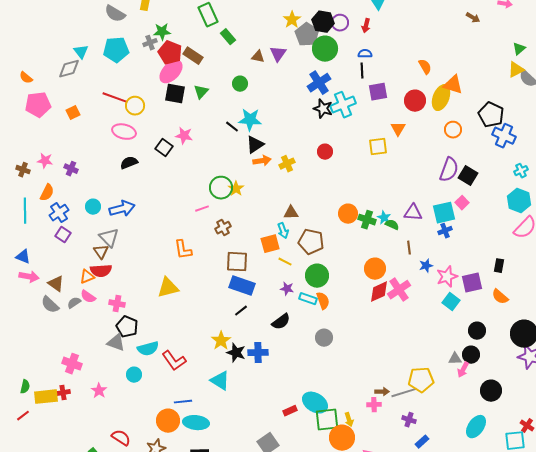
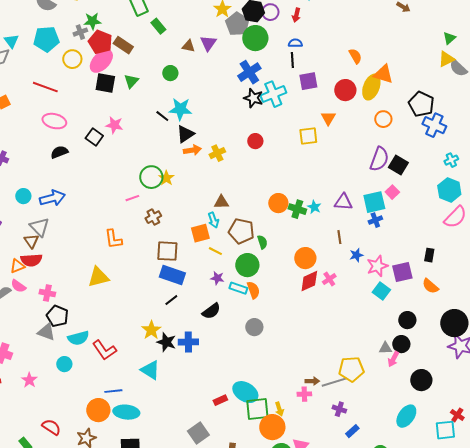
yellow circle: (135, 106) -> (72, 59), moved
green semicircle: (392, 225) -> (262, 242), moved, turned 48
pink cross: (399, 290) -> (329, 279), size x0.6

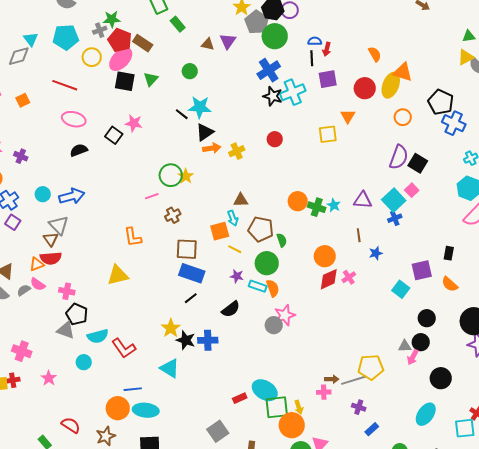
red arrow: (296, 15) -> (327, 49), moved
green triangle: (449, 38) -> (469, 36), turned 32
cyan square: (374, 202) -> (394, 200), turned -30
pink star: (377, 266) -> (285, 315), moved

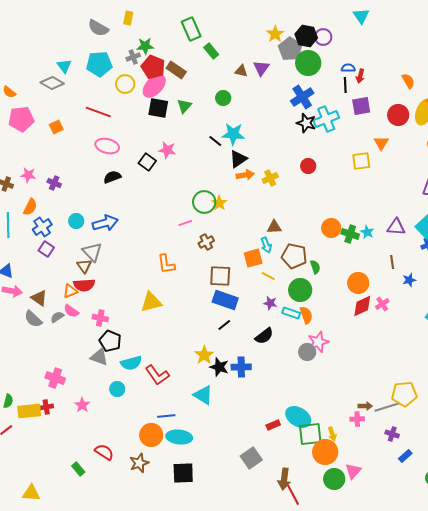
gray diamond: (19, 56) -> (52, 83), turned 45

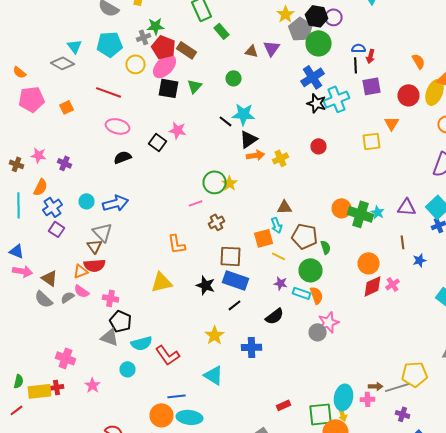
green cross: (350, 234) -> (360, 214), size x1.4
black star: (219, 367) -> (206, 285), moved
cyan ellipse: (298, 417) -> (344, 397), moved, turned 70

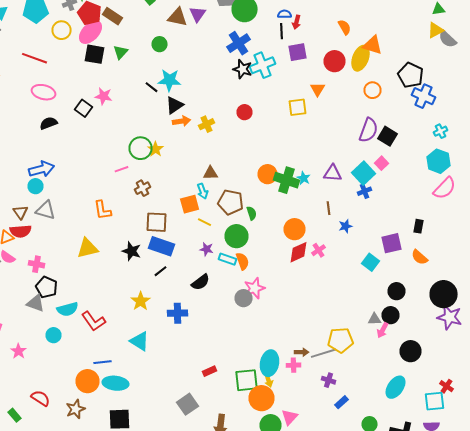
brown triangle: (252, 51) -> (178, 17), size x1.5
cyan circle: (86, 201) -> (36, 186), moved
gray triangle: (102, 232) -> (46, 210), moved, turned -30

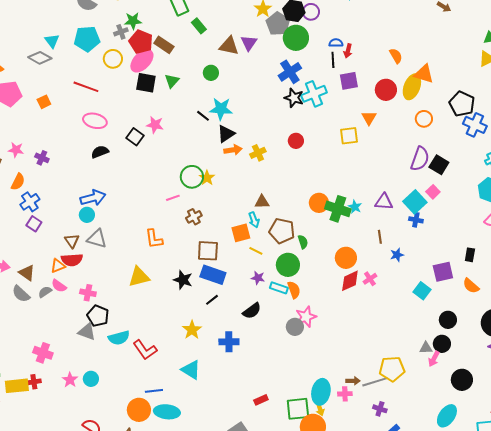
blue cross: (364, 191) -> (416, 220), turned 32
cyan circle: (54, 335) -> (91, 379), moved

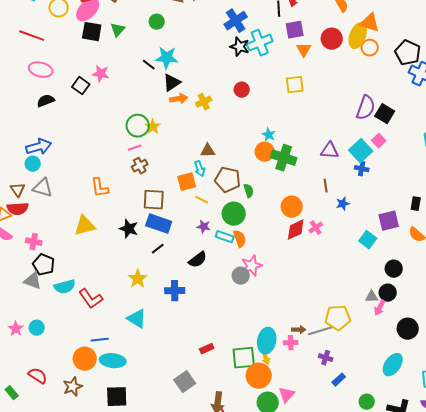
orange triangle: (369, 118) -> (304, 50), moved
orange circle: (424, 119) -> (370, 48), moved
pink line: (173, 198) -> (135, 148), moved
cyan star: (355, 207) -> (269, 135), moved

